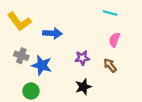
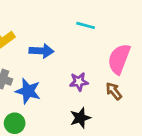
cyan line: (110, 13) -> (86, 25), moved
pink semicircle: (114, 40) -> (119, 59), size x1.6

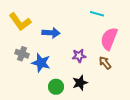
cyan line: (86, 25) -> (97, 14), moved
green circle: (15, 123) -> (56, 87), moved

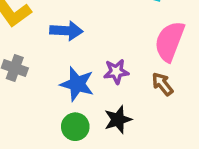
blue star: (41, 63) -> (77, 84), moved

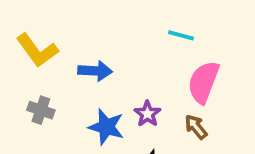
purple star: (116, 72) -> (147, 114), turned -30

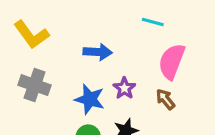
blue arrow: (95, 71) -> (98, 52), moved
gray cross: (41, 110) -> (35, 85), size x1.4

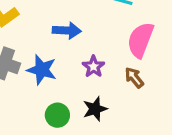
blue star: (90, 99) -> (42, 70), moved

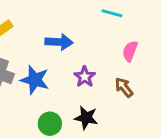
pink semicircle: (140, 40) -> (130, 51), size x0.6
black star: (95, 109) -> (86, 118), turned 30

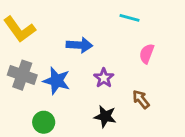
brown arrow: (124, 87) -> (141, 99), moved
green circle: (50, 124) -> (44, 122), moved

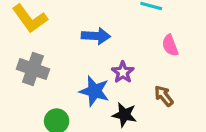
pink semicircle: (147, 54) -> (170, 45), turned -42
blue star: (57, 81) -> (94, 91), moved

